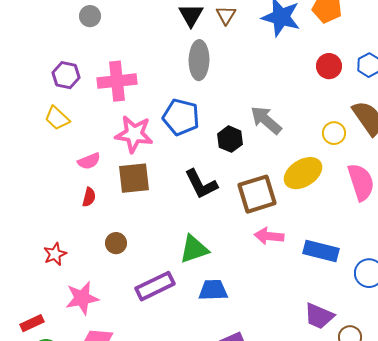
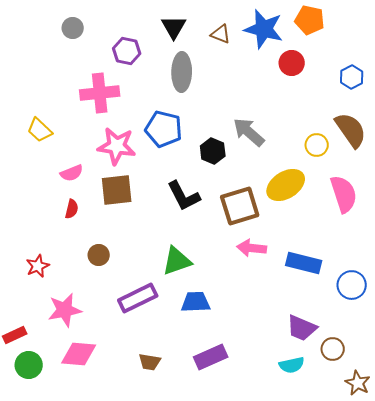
brown triangle: (226, 15) -> (221, 34), moved, turned -40
red circle: (329, 66) -> (292, 63), moved
purple hexagon: (66, 75) -> (127, 51), moved

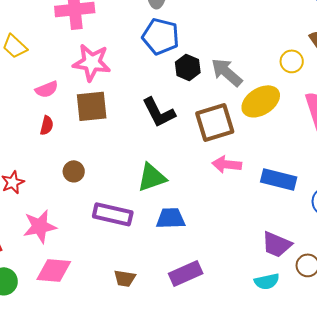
blue pentagon: (164, 129) -> (161, 36), moved
gray arrow: (249, 132) -> (227, 72), moved
purple rectangle: (138, 298) -> (113, 214), turned 39

